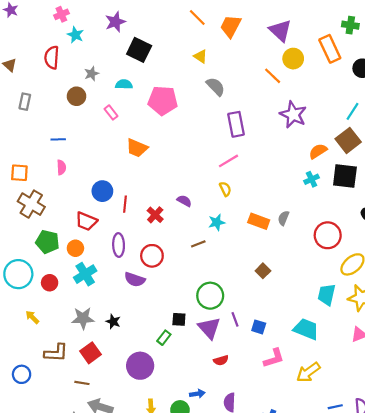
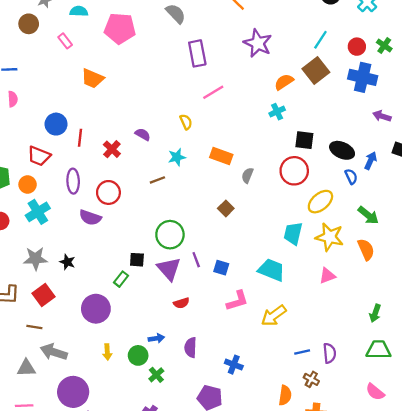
pink line: (229, 161) -> (213, 92), moved
black square: (345, 176) -> (304, 140), moved, size x0.7
gray semicircle: (283, 218) -> (247, 175), moved

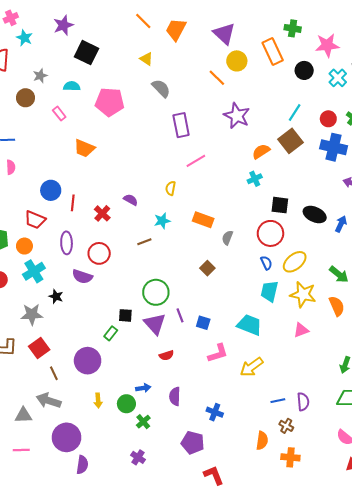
yellow semicircle: (186, 122) -> (171, 188), turned -144
blue semicircle: (351, 177) -> (266, 263), moved
black star: (67, 262) -> (56, 296), moved
brown line: (34, 327) -> (54, 373), moved, turned 56

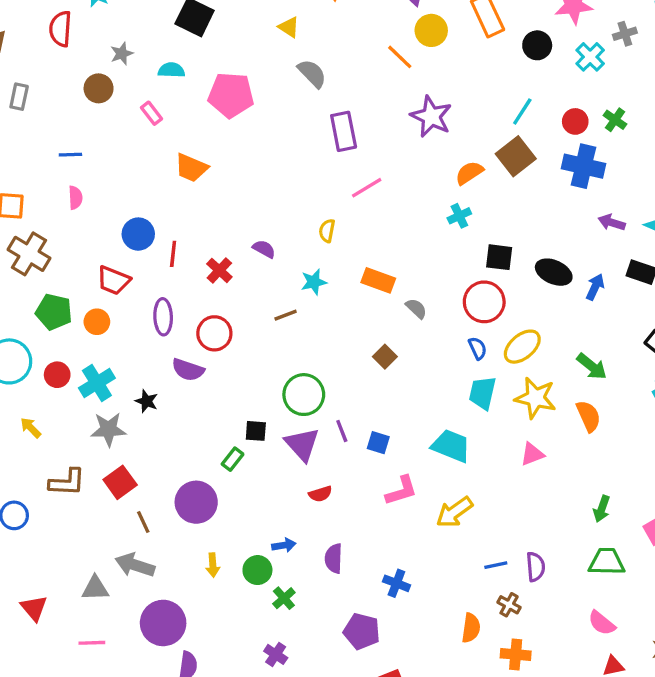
gray semicircle: (227, 238) -> (416, 309), turned 112
cyan cross: (34, 271) -> (97, 383), moved

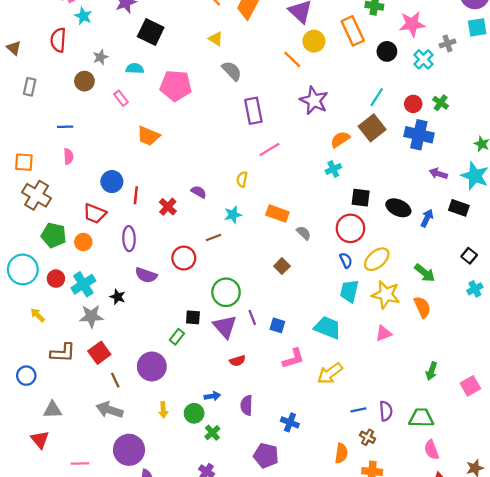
red circle: (214, 333) -> (184, 258), moved
green trapezoid: (607, 562) -> (421, 418), moved
gray triangle: (95, 588) -> (53, 410), moved
pink semicircle: (602, 623) -> (431, 450), turned 30

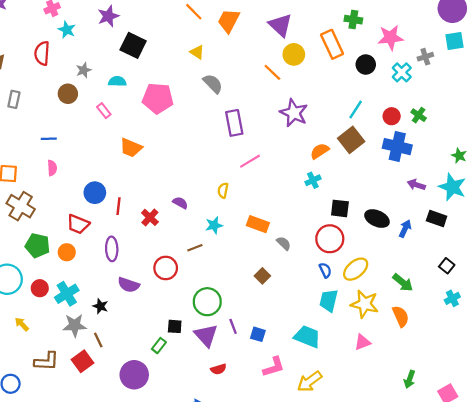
brown line: (115, 380) -> (98, 340), moved

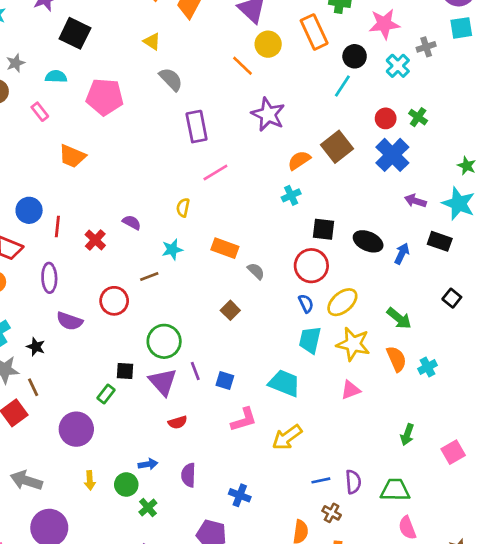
cyan line: (356, 109) -> (342, 86), moved
blue cross: (397, 147) -> (392, 155), turned 32
cyan cross: (452, 298) -> (428, 367), moved

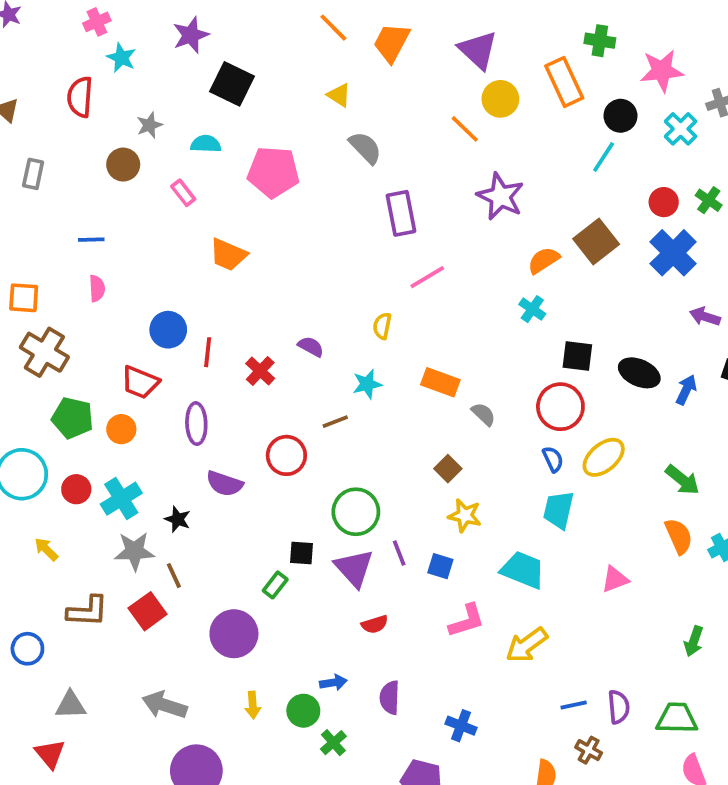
cyan cross: (291, 195) -> (532, 309), turned -30
yellow star: (353, 344) -> (465, 515), moved, size x0.7

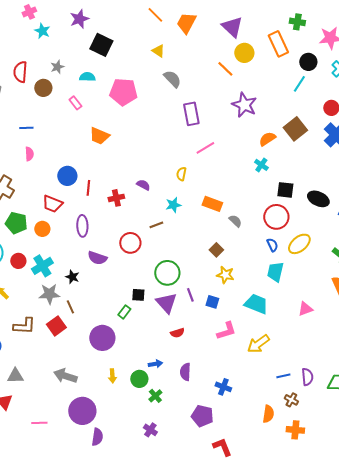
red semicircle: (80, 97) -> (20, 72), moved
red cross: (260, 371) -> (116, 198), turned 35

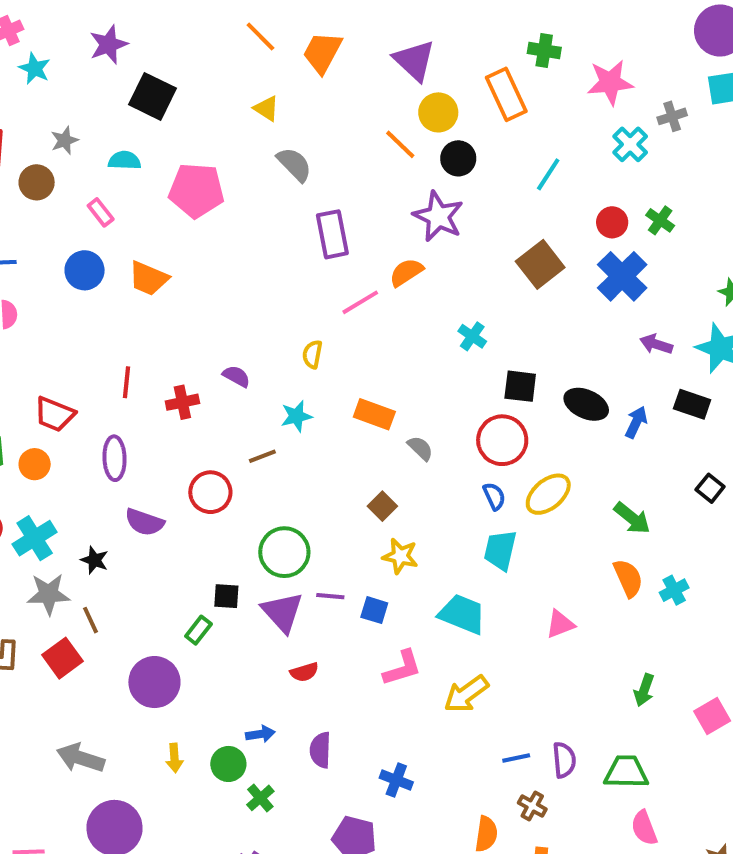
black circle: (308, 62) -> (458, 158), moved
orange semicircle: (267, 139) -> (406, 272), moved
blue circle: (67, 176) -> (85, 270), moved
purple line: (190, 295) -> (330, 596), turned -64

